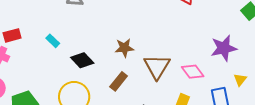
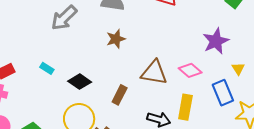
brown star: (124, 48) -> (116, 39), moved
brown triangle: (157, 67) -> (154, 73), turned -40

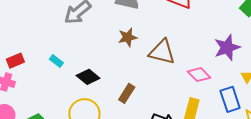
brown triangle: (154, 73) -> (162, 52), moved

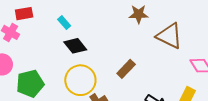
black diamond: (88, 77) -> (75, 46), moved

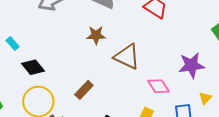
cyan rectangle: (64, 23) -> (13, 44), moved

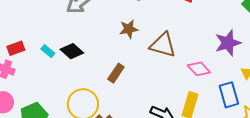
black diamond: (33, 67) -> (72, 51), moved
brown rectangle: (84, 90) -> (116, 73), moved

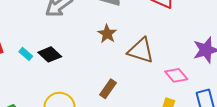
brown star: (129, 29) -> (107, 34), turned -30
brown rectangle: (116, 73) -> (108, 89), moved

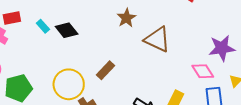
pink diamond: (176, 75) -> (203, 71), moved
brown rectangle: (108, 89) -> (106, 70), moved

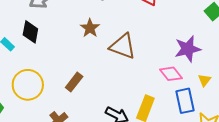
black diamond: (67, 30) -> (30, 32), moved, turned 55
yellow circle: (69, 84) -> (28, 85), moved

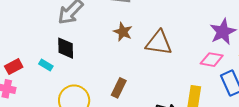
pink diamond: (171, 74) -> (212, 60), turned -30

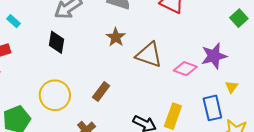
pink diamond: (212, 60) -> (185, 69), moved
cyan rectangle: (46, 65) -> (13, 21), moved

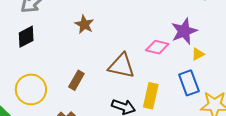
black diamond: (56, 42) -> (26, 37), turned 60
brown triangle: (149, 55) -> (121, 66), moved
yellow triangle: (231, 87) -> (198, 54), moved, turned 32

